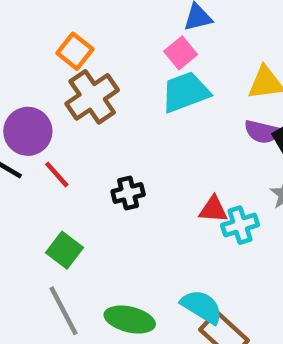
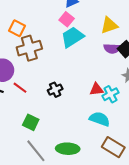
brown cross: (92, 97) -> (29, 48), turned 30
cyan semicircle: (202, 307) -> (100, 119), moved

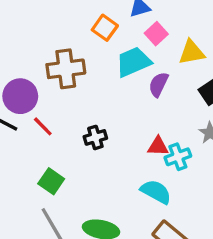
pink square: (67, 19) -> (156, 34), moved
orange square: (17, 28) -> (105, 28), moved
purple semicircle: (112, 49) -> (159, 84), moved, turned 105

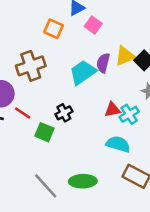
yellow triangle: (192, 52) -> (125, 56), moved
cyan trapezoid: (133, 62) -> (83, 72), moved
green square: (51, 181) -> (44, 132), moved

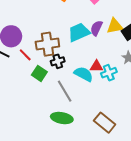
brown cross: (31, 66) -> (47, 44), moved
cyan semicircle: (118, 144) -> (84, 74), moved
gray line: (46, 186) -> (65, 91), moved

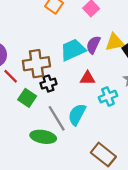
red triangle: (96, 66) -> (88, 78), moved
cyan semicircle: (84, 74) -> (77, 114), moved, turned -90
green ellipse: (62, 118) -> (43, 137), moved

